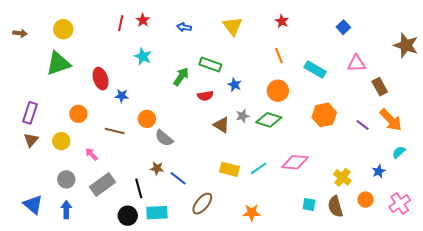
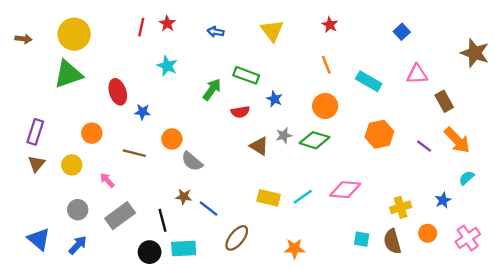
yellow circle: (63, 29) -> (74, 34), size x1.4
yellow cross: (342, 177) -> (401, 207), turned 36
blue arrow: (66, 210) -> (78, 245), turned 42

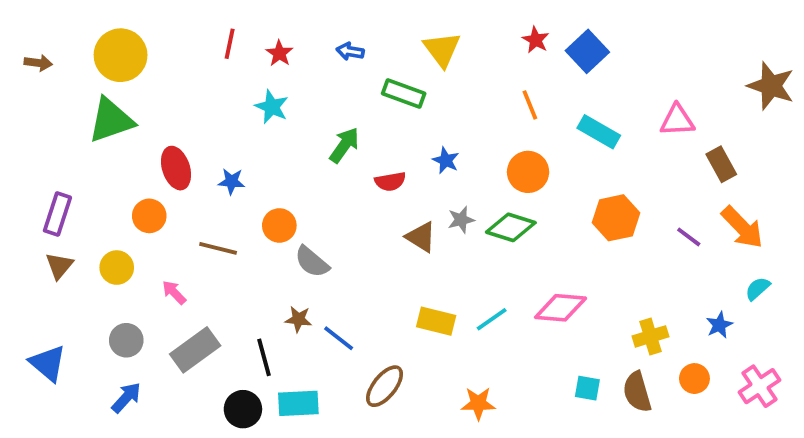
red star: (167, 23) -> (279, 53), moved
blue square: (402, 32) -> (587, 51), moved, size x1.5
green rectangle: (246, 75) -> (404, 93), moved
red ellipse: (118, 92) -> (176, 168), moved
blue triangle: (39, 239) -> (48, 363), moved

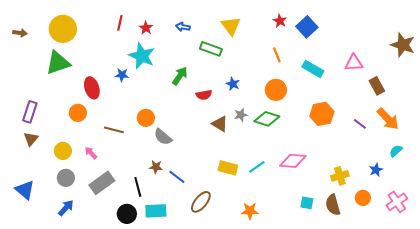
cyan star: (272, 107) -> (142, 56), size x1.5
blue star: (231, 181) -> (122, 75), moved
yellow circle: (117, 268) -> (63, 151), moved

